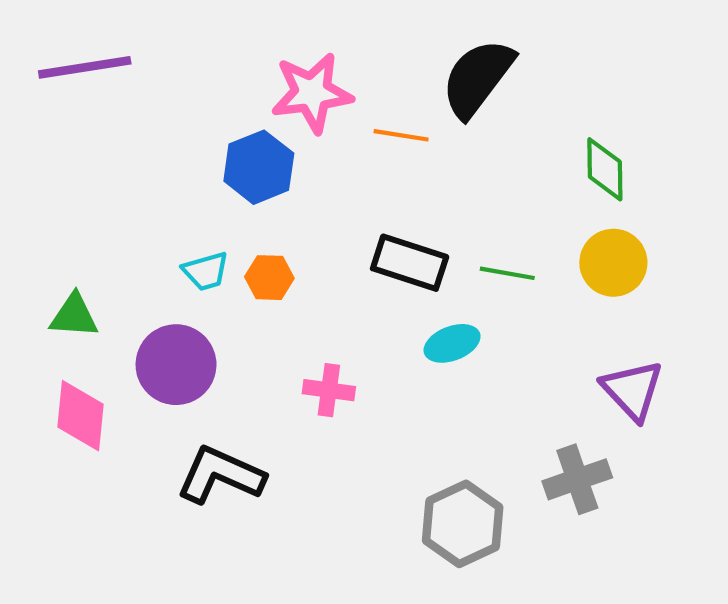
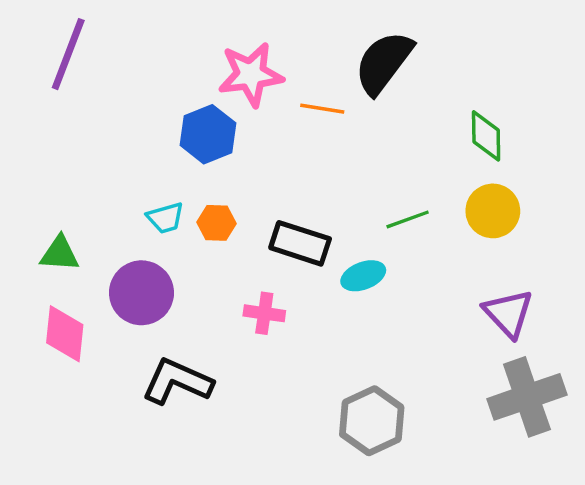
purple line: (85, 67) -> (68, 54), turned -60
black rectangle: (410, 263) -> (300, 243), moved
green line: (507, 273) -> (408, 219), turned -30
gray cross: (577, 479) -> (527, 397), moved, size x1.4

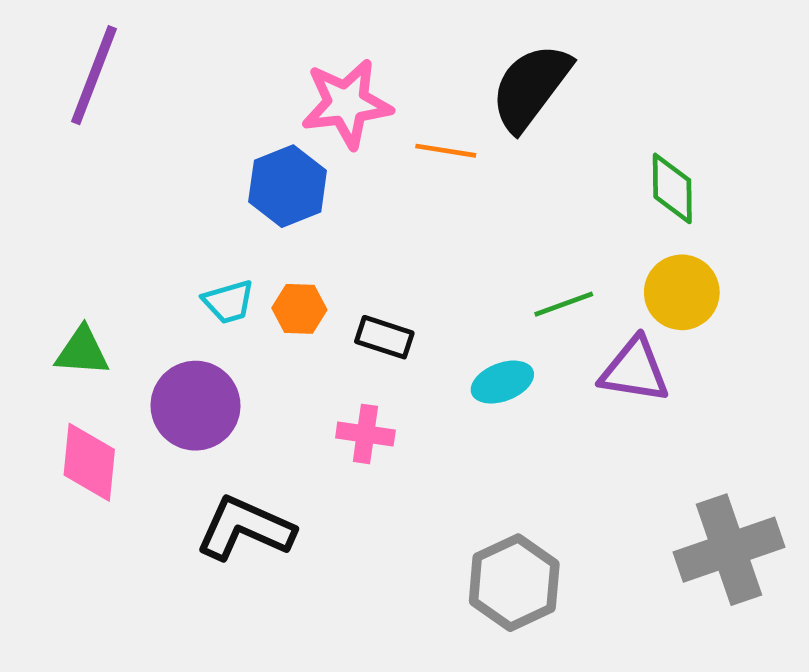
black rectangle: (300, 243) -> (384, 337), moved, size x0.7
purple triangle: (508, 313) -> (635, 370), moved, turned -38

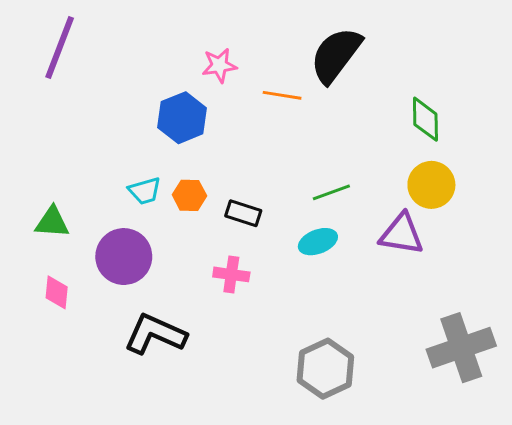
pink star: (347, 103) -> (219, 65), size x0.6
green line: (564, 304) -> (331, 192), moved
pink diamond: (89, 462) -> (57, 292), size x0.7

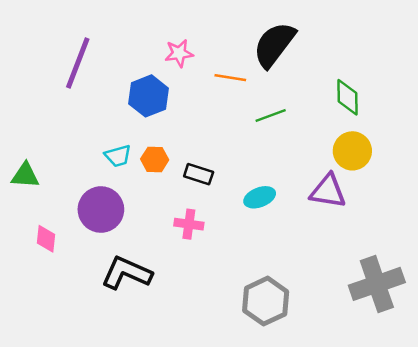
purple line: (60, 48) -> (78, 63), moved
green line: (331, 192) -> (271, 116), moved
green triangle: (52, 222) -> (25, 175), moved

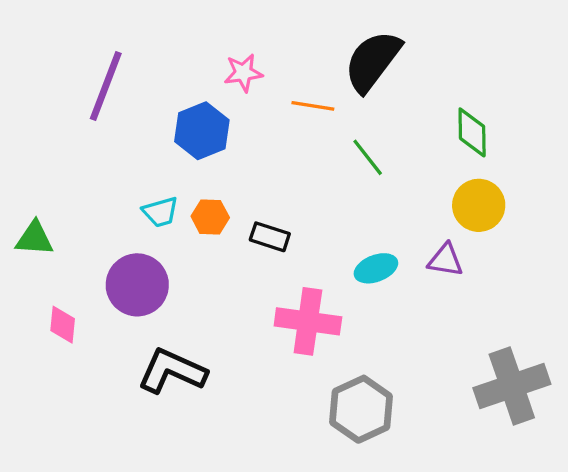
green line: (271, 116) -> (368, 157), turned 72
purple triangle: (328, 191) -> (446, 260), size x0.7
cyan ellipse: (260, 197) -> (376, 268), moved
pink cross: (189, 224) -> (308, 321), moved, size x1.6

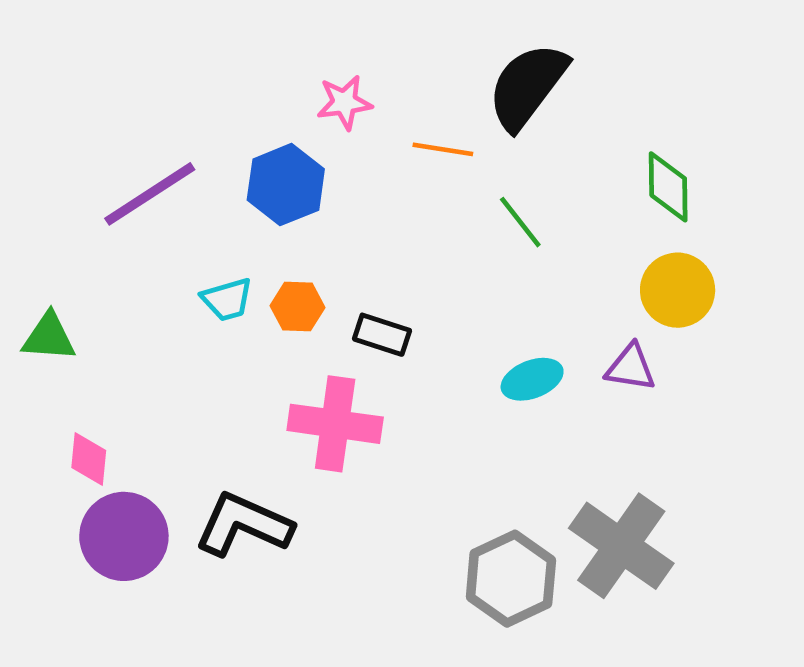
purple line: (106, 86) -> (150, 194), moved, turned 36
purple circle: (137, 285) -> (124, 536), moved
pink cross: (308, 321) -> (335, 424), moved
gray cross: (512, 386) -> (621, 546), moved, turned -36

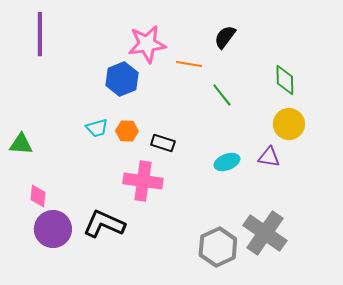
black semicircle: (527, 86) -> (225, 37), size x0.6
pink star: (344, 102) -> (147, 44), size x1.6
purple line: (150, 194) -> (40, 34), moved, turned -57

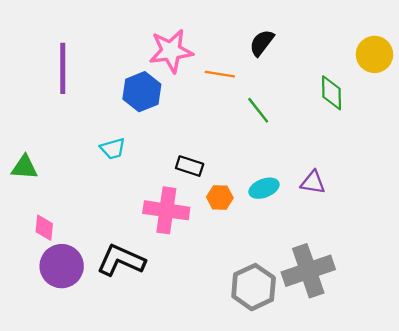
purple line: (40, 34) -> (63, 68), moved
yellow circle: (289, 124) -> (374, 54), moved
orange hexagon: (127, 131) -> (220, 197), moved
gray cross: (265, 233) -> (308, 271), turned 36

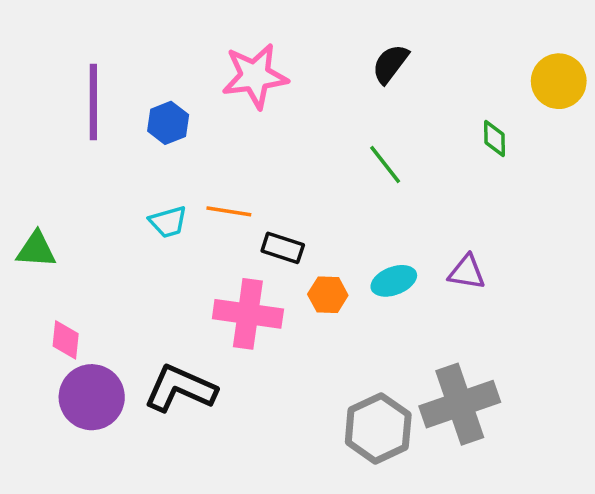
orange line: (220, 74) -> (229, 211), moved
blue hexagon: (142, 92) -> (168, 123), moved, size x0.7
green diamond: (331, 93) -> (494, 138), size x0.7

